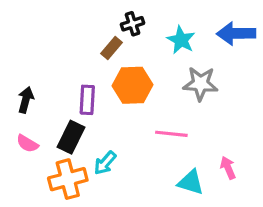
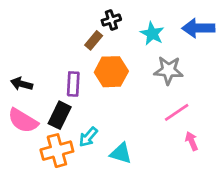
black arrow: (26, 100) -> (22, 84), turned -90
pink line: (171, 134) -> (177, 112), moved, turned -40
pink semicircle: (27, 144) -> (23, 121), size x1.6
cyan triangle: (191, 182) -> (121, 153), moved

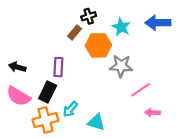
gray star: (168, 70) -> (121, 66), moved
orange hexagon: (111, 72) -> (98, 45), moved
pink arrow: (192, 141) -> (152, 112), turned -64

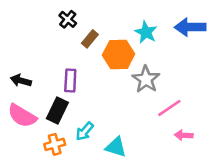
black cross: (89, 16) -> (68, 19), moved, turned -32
gray star: (121, 66) -> (146, 79), turned 30
orange cross: (45, 120) -> (55, 144), size x0.7

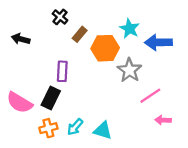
blue arrow: (190, 27) -> (158, 42), moved
black arrow: (21, 81) -> (21, 39), moved
cyan arrow: (85, 131) -> (75, 127), moved

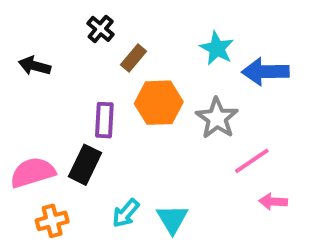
orange hexagon: (105, 48) -> (159, 103), moved
pink semicircle: (19, 103) -> (33, 172), turned 132
orange cross: (48, 128) -> (52, 221), moved
cyan triangle: (103, 130) -> (172, 219), turned 42

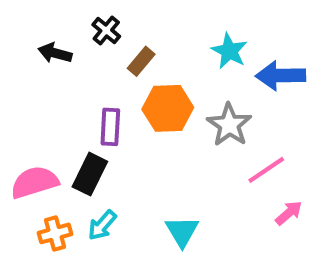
black arrow: (35, 66) -> (55, 53), moved
pink arrow: (273, 202) -> (289, 213), turned 136
cyan arrow: (126, 213) -> (102, 225), moved

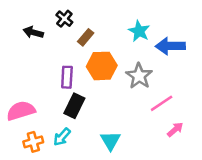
black rectangle: (90, 174) -> (74, 106), moved

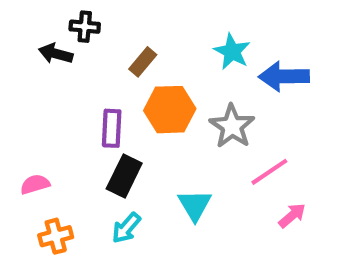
black cross: (64, 19) -> (85, 27), moved, turned -35
pink semicircle: (21, 111) -> (35, 184), size x0.6
cyan arrow: (62, 137) -> (126, 228), moved
cyan triangle: (110, 141) -> (195, 205), moved

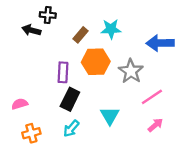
cyan star: (232, 52) -> (111, 29), moved, turned -30
pink arrow: (292, 215) -> (155, 125), moved

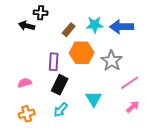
blue arrow: (160, 43) -> (122, 27), moved
pink semicircle: (20, 104) -> (25, 83), moved

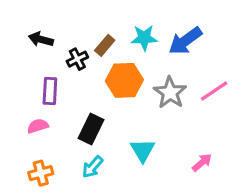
black cross: (41, 13) -> (77, 59), moved, turned -32
blue arrow: (122, 27) -> (185, 41), turned -35
purple rectangle: (54, 62) -> (50, 91), moved
pink line: (130, 83) -> (214, 91), moved

